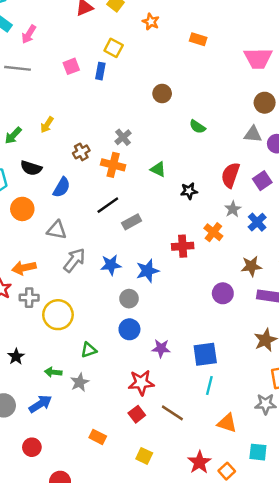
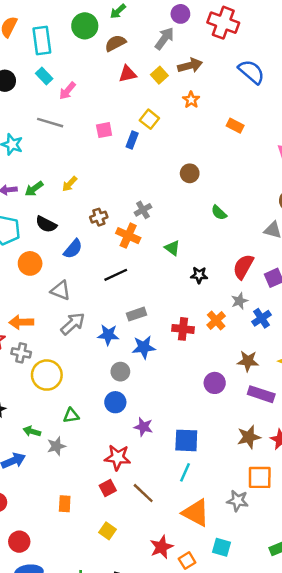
gray rectangle: (132, 222) -> (136, 314), moved
orange triangle: (227, 423) -> (196, 513), size x1.4
orange rectangle: (98, 437) -> (65, 504), turned 56

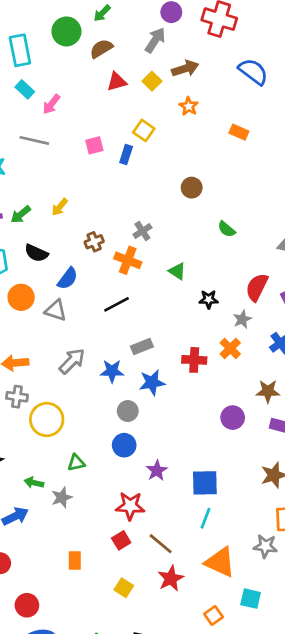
gray triangle: (61, 291) -> (56, 310), moved
gray star: (239, 301) -> (242, 319), moved
purple star: (143, 427) -> (157, 471), turned 30
red star: (161, 547) -> (171, 578), moved

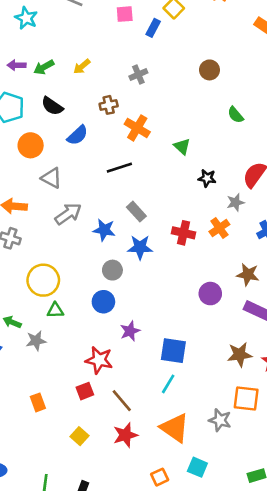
gray cross: (142, 231) -> (138, 75), moved
gray triangle: (56, 310) -> (52, 178), moved
gray rectangle: (142, 346) -> (136, 212), turned 60
yellow circle: (47, 419) -> (43, 280), moved
orange rectangle: (75, 561) -> (38, 402), turned -30

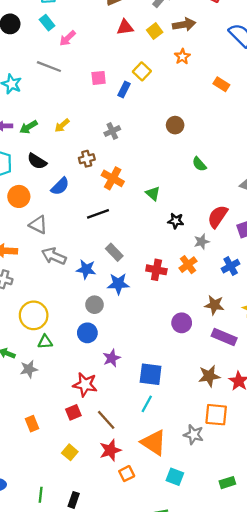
gray arrow: (68, 214) -> (54, 256), turned -120
orange square: (160, 477) -> (127, 474), moved

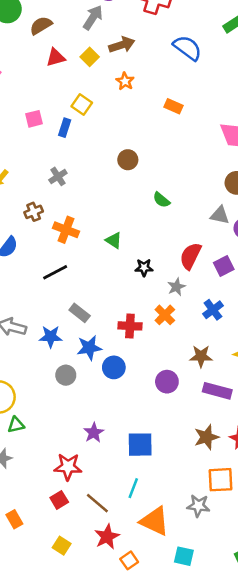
blue circle: (87, 333) -> (114, 367), moved
cyan line: (147, 404) -> (133, 488), moved

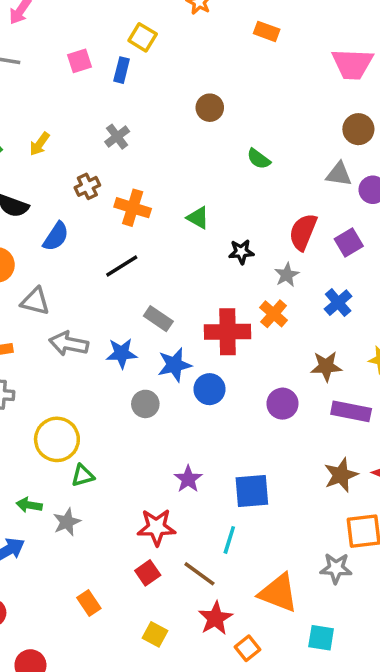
red cross: (130, 326) -> (228, 332), size x1.4
cyan line: (133, 488) -> (229, 540), moved

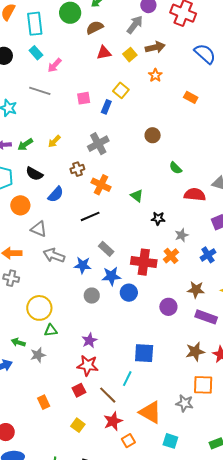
gray cross: (117, 137) -> (98, 144), size x1.5
red semicircle: (303, 232) -> (195, 195), moved, turned 65
purple star: (188, 479) -> (89, 340), moved

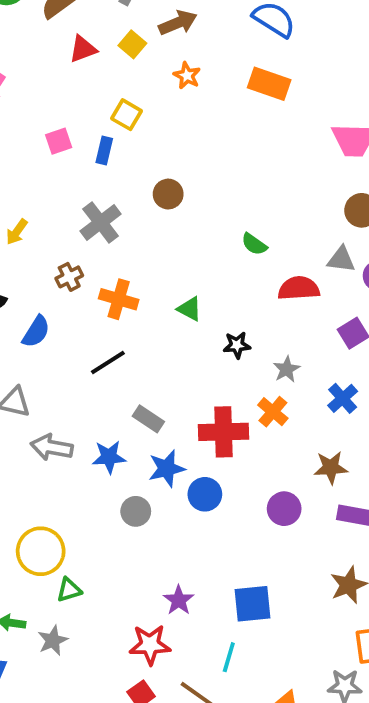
orange rectangle: (191, 97) -> (269, 84), moved, size x1.5
brown circle: (153, 135) -> (168, 194), moved
purple star: (89, 340) -> (179, 600), moved

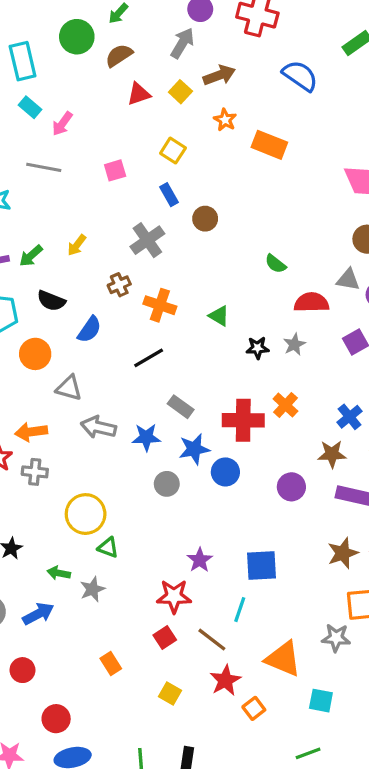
orange rectangle: (269, 84) -> (269, 145), moved
blue rectangle: (104, 150) -> (169, 195), moved, turned -45
gray star: (287, 369) -> (294, 344), moved
blue cross: (343, 398) -> (350, 417), moved
green triangle: (69, 590) -> (108, 547), turned 35

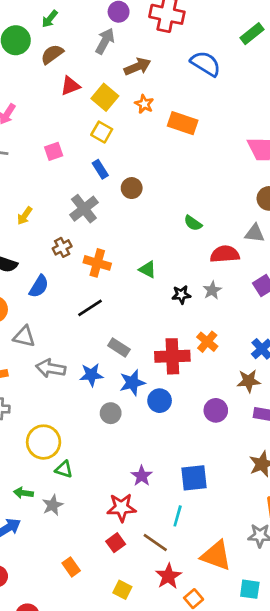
yellow square: (180, 92) -> (105, 97), moved, size x1.4

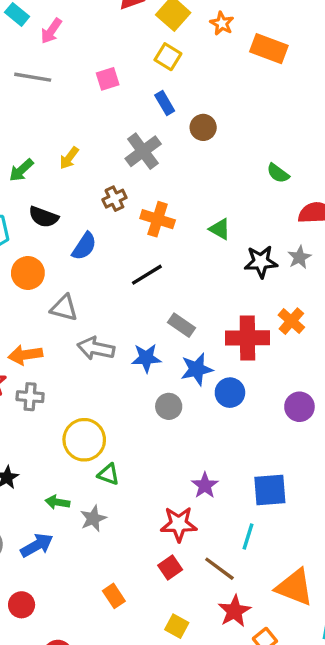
black star: (181, 295) -> (261, 262), size x1.4

